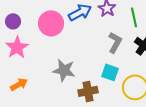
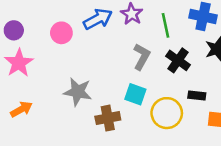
pink circle: (51, 23) -> (61, 33), size x0.7

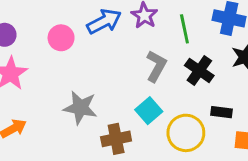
cyan square: (135, 94) -> (149, 111), turned 30

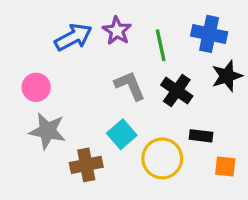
pink circle: (61, 38) -> (36, 87), moved
gray L-shape: (156, 66) -> (130, 86), turned -52

